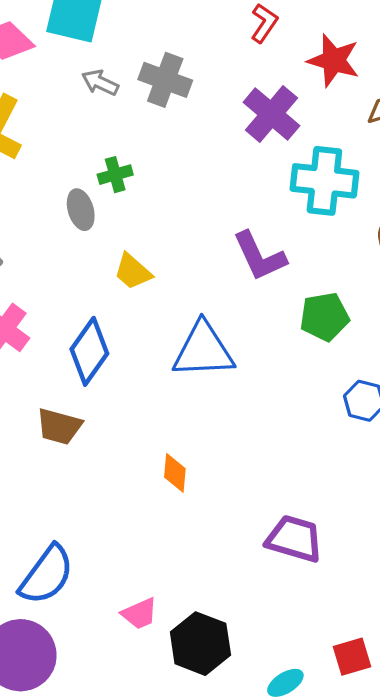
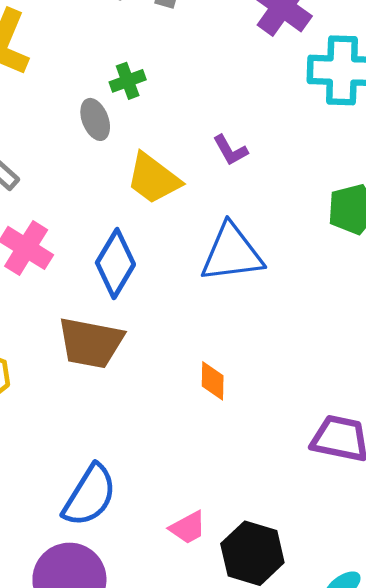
purple L-shape: (260, 256) -> (230, 150), moved, size x0.6
yellow trapezoid: (133, 272) -> (153, 179), size x1.4
brown trapezoid: (59, 426) -> (91, 343), size x1.4

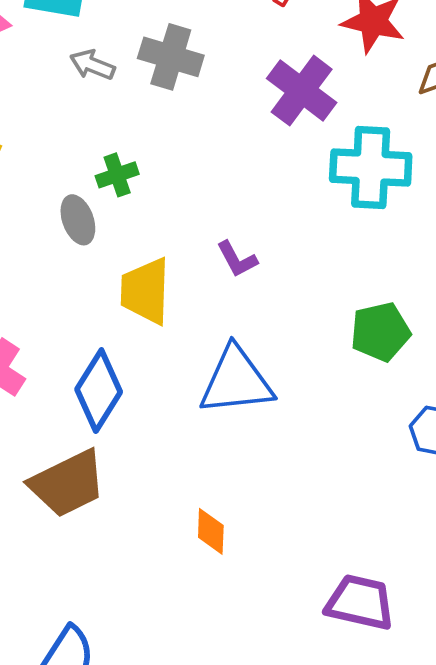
yellow trapezoid: (153, 179) -> (145, 291), turned 54
brown trapezoid: (91, 343) -> (68, 484), turned -38

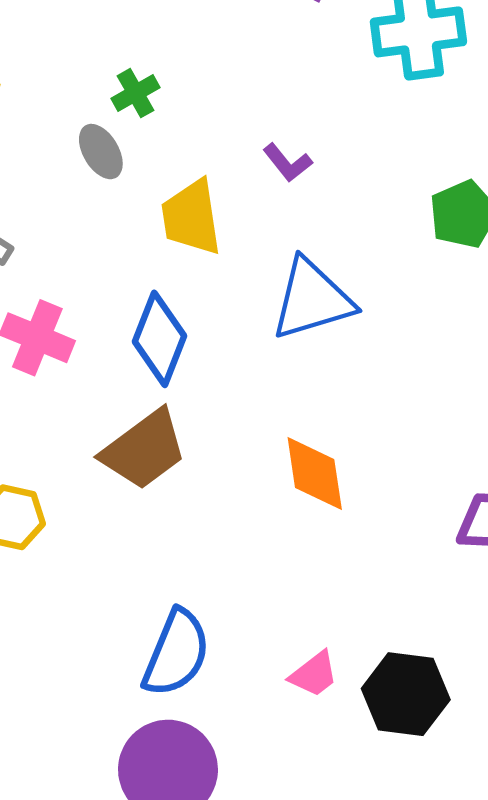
orange diamond: (211, 531) -> (315, 474), size x1.5

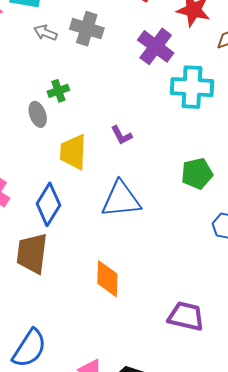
brown trapezoid: (144, 450) -> (32, 253), turned 123

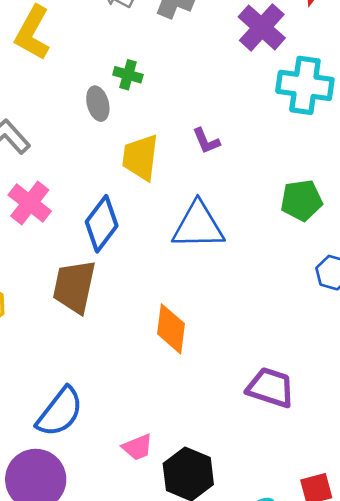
green cross: (58, 91) -> (128, 75), turned 30

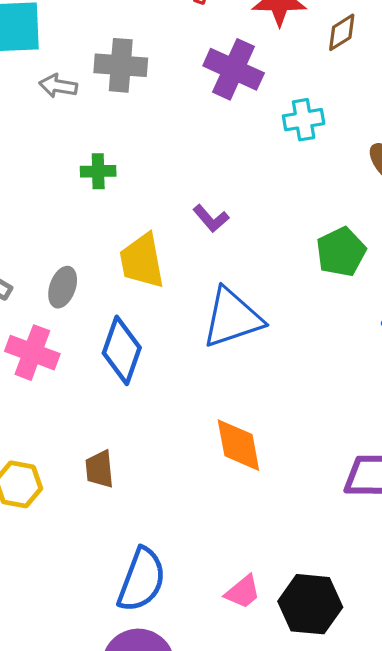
cyan cross: (305, 85) -> (304, 120), size x0.6
gray ellipse: (98, 104) -> (63, 287), moved, turned 52
brown trapezoid: (74, 287) -> (99, 469), moved, size x0.6

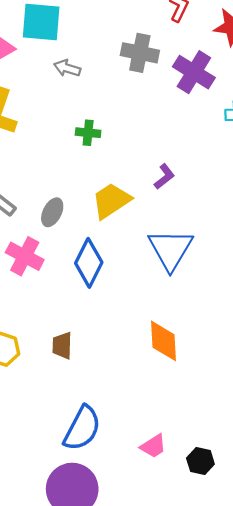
gray cross: (121, 65) -> (140, 53), moved
purple L-shape: (211, 218) -> (164, 177), turned -95
yellow trapezoid: (142, 261) -> (111, 201), turned 60
blue triangle: (232, 318) -> (171, 250), turned -48
black hexagon: (310, 604) -> (200, 461), size x0.6

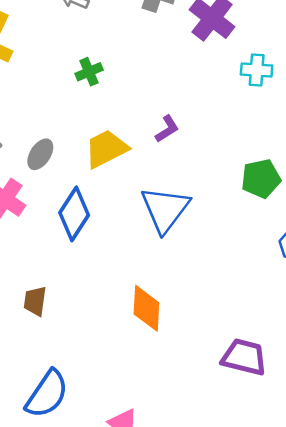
green cross: (88, 133) -> (89, 72), turned -35

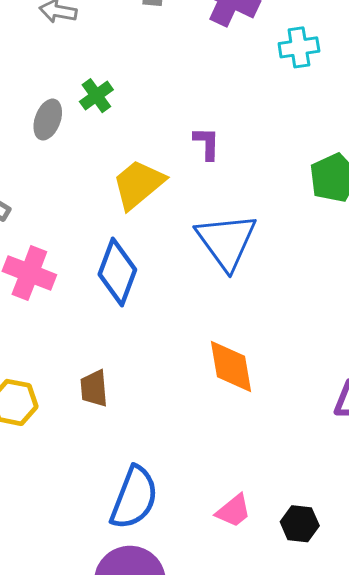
purple L-shape: (167, 129) -> (207, 143), turned -44
gray ellipse: (40, 154) -> (48, 120), moved

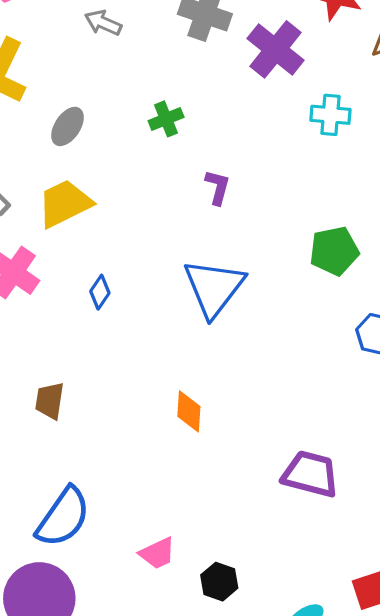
green cross: (96, 96) -> (166, 119), moved
yellow trapezoid: (138, 184) -> (65, 203), moved
blue diamond: (117, 272) -> (100, 292), size x0.5
orange diamond: (231, 366) -> (189, 411), size x0.7

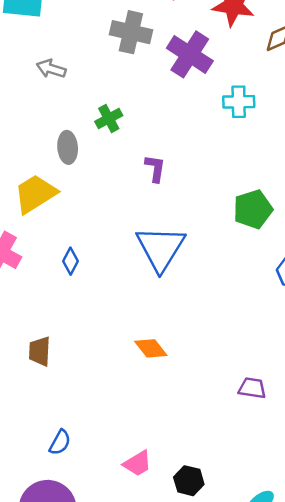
gray arrow: (103, 23) -> (51, 69), moved
gray ellipse: (68, 126) -> (68, 147), moved, turned -32
orange diamond: (189, 411) -> (151, 348), turned -36
purple trapezoid: (310, 474) -> (252, 388), size x0.6
blue semicircle: (63, 517) -> (60, 442), size x0.5

